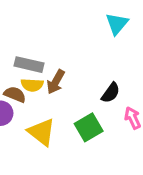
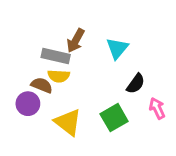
cyan triangle: (117, 24) -> (117, 48), moved
brown arrow: (56, 82) -> (76, 41), moved

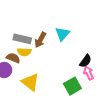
brown arrow: (76, 41) -> (40, 40), moved
black semicircle: (136, 84) -> (86, 61), moved
green square: (114, 118) -> (72, 86), moved

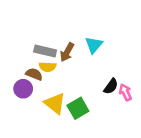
black semicircle: (86, 61) -> (111, 86), moved
green square: (72, 86) -> (78, 108), moved

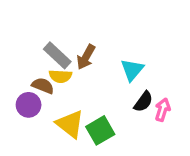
cyan triangle: (94, 45) -> (132, 70), moved
gray rectangle: (45, 51) -> (57, 55), turned 30
pink arrow: (125, 92) -> (163, 110), turned 42

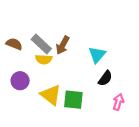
brown semicircle: (43, 86) -> (14, 44), moved
pink arrow: (163, 110) -> (118, 102), moved
green square: (100, 130) -> (73, 100), turned 36

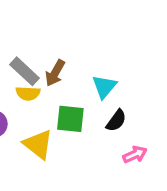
green square: (73, 100) -> (70, 119), moved
pink arrow: (118, 102) -> (135, 154), turned 49

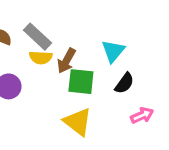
brown arrow: (55, 73) -> (66, 61), moved
yellow triangle: (38, 144) -> (78, 122), moved

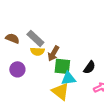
cyan triangle: (113, 51) -> (68, 78), moved, turned 42

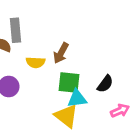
gray rectangle: (35, 38) -> (15, 30), moved, turned 42
brown arrow: (53, 53) -> (61, 53), moved

